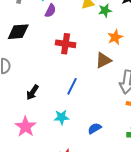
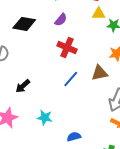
purple semicircle: (50, 11) -> (61, 20), moved
blue line: (72, 86) -> (71, 79), moved

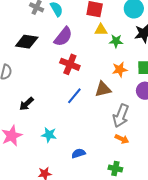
purple semicircle: (61, 20) -> (63, 37), size x1.5

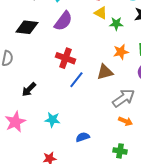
yellow triangle: (101, 30) -> (101, 13), turned 32
red cross: (70, 64) -> (65, 58), moved
gray arrow: (121, 116) -> (124, 98), turned -145

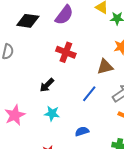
blue line: (76, 80) -> (89, 94), moved
black arrow: (29, 89) -> (47, 85), moved

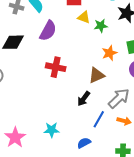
black arrow: (47, 85) -> (84, 99), moved
blue line: (89, 94) -> (99, 119), moved

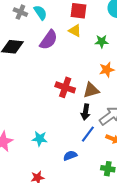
yellow triangle: (84, 17) -> (75, 31), moved
red cross: (56, 67) -> (65, 87), moved
black arrow: (84, 99) -> (85, 112), moved, turned -35

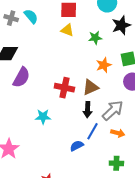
purple semicircle: (49, 40) -> (21, 77), moved
cyan star: (40, 139) -> (43, 117), moved
blue semicircle: (70, 156) -> (77, 146), moved

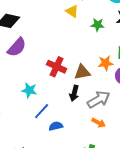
orange star: (104, 65) -> (106, 63), moved
blue line: (92, 131) -> (42, 111), moved

